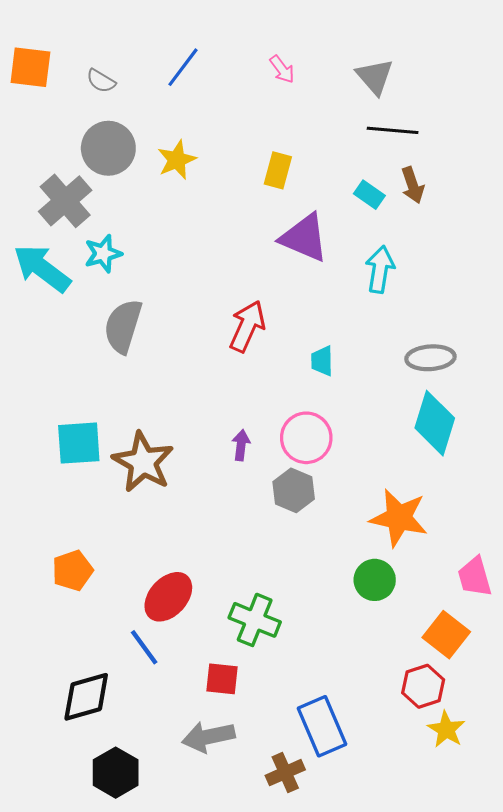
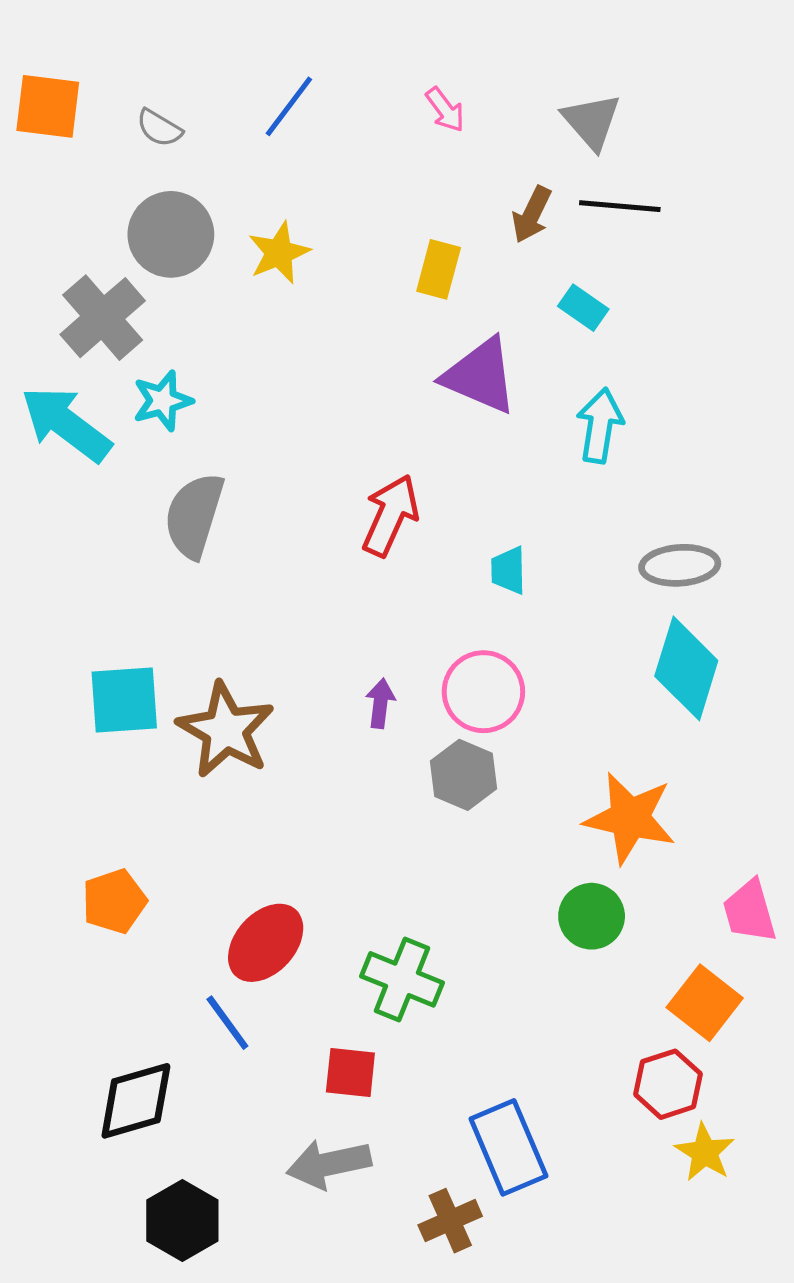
brown arrow: (413, 185) -> (532, 214), moved, turned 45

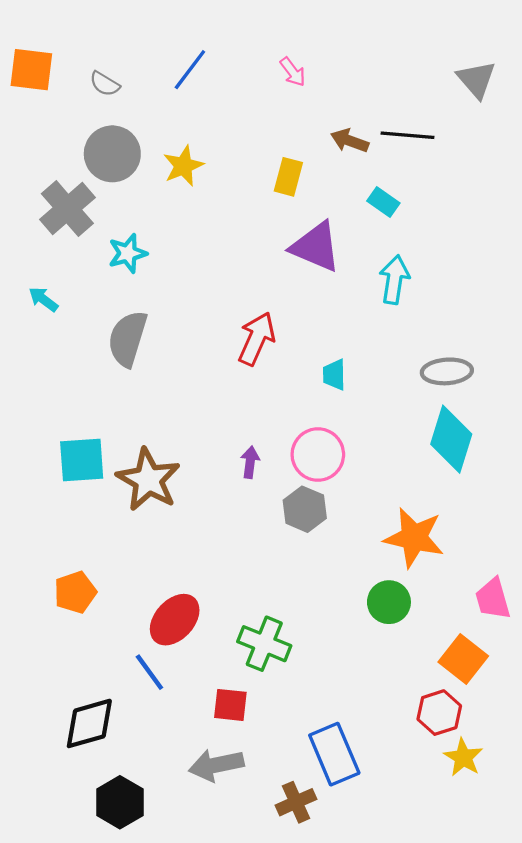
gray triangle: (592, 121) -> (476, 79), moved
brown arrow: (532, 214) -> (350, 141), turned 84
cyan star: (163, 401) -> (128, 253), moved
cyan arrow: (66, 424) -> (43, 299), moved, size x0.5

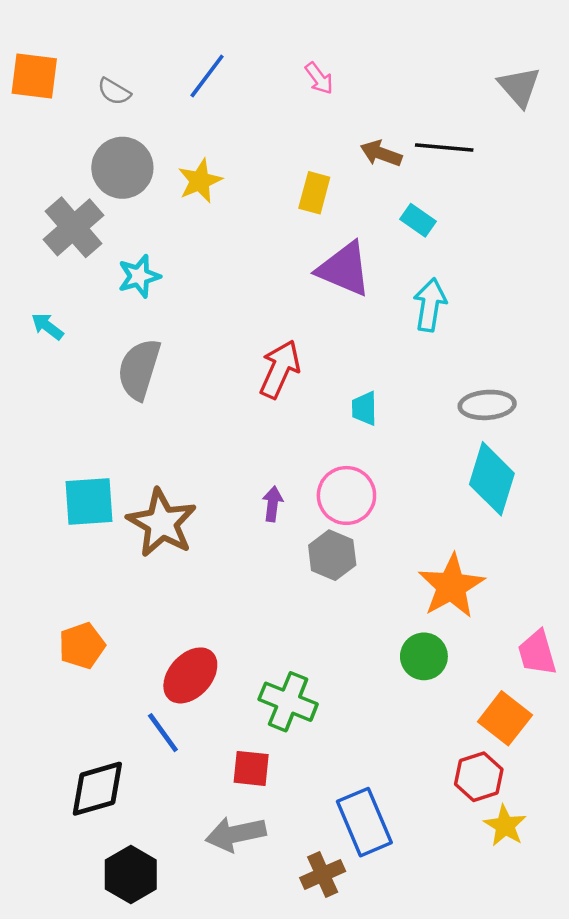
orange star: (414, 538) -> (451, 586), turned 30

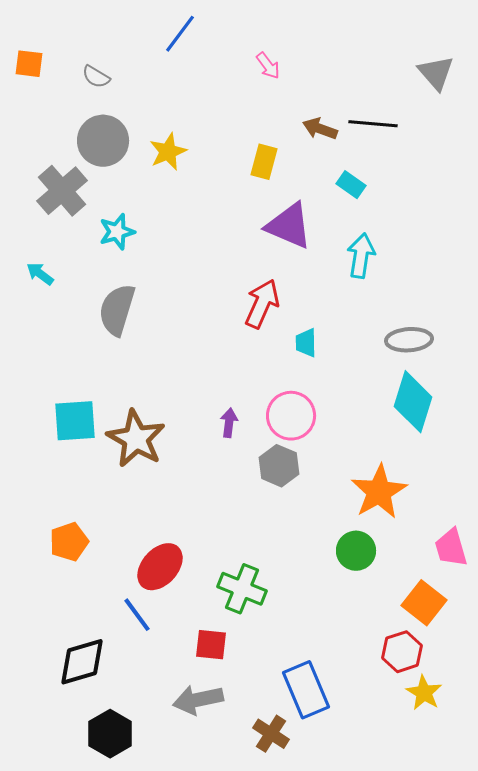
orange square: (34, 76) -> (29, 64), size x0.7
blue line: (207, 76) -> (180, 34), moved
red arrow: (280, 369) -> (262, 304), moved
brown cross: (323, 874) -> (271, 734), turned -33

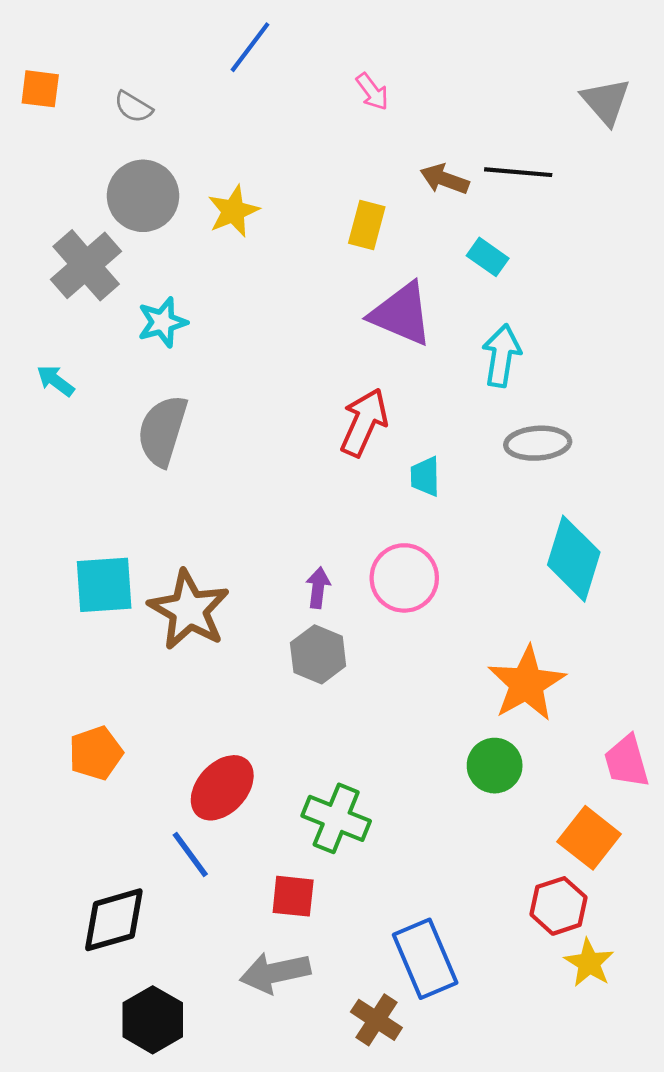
gray ellipse: (409, 340) -> (538, 443), moved
gray hexagon: (279, 466) -> (318, 654), moved

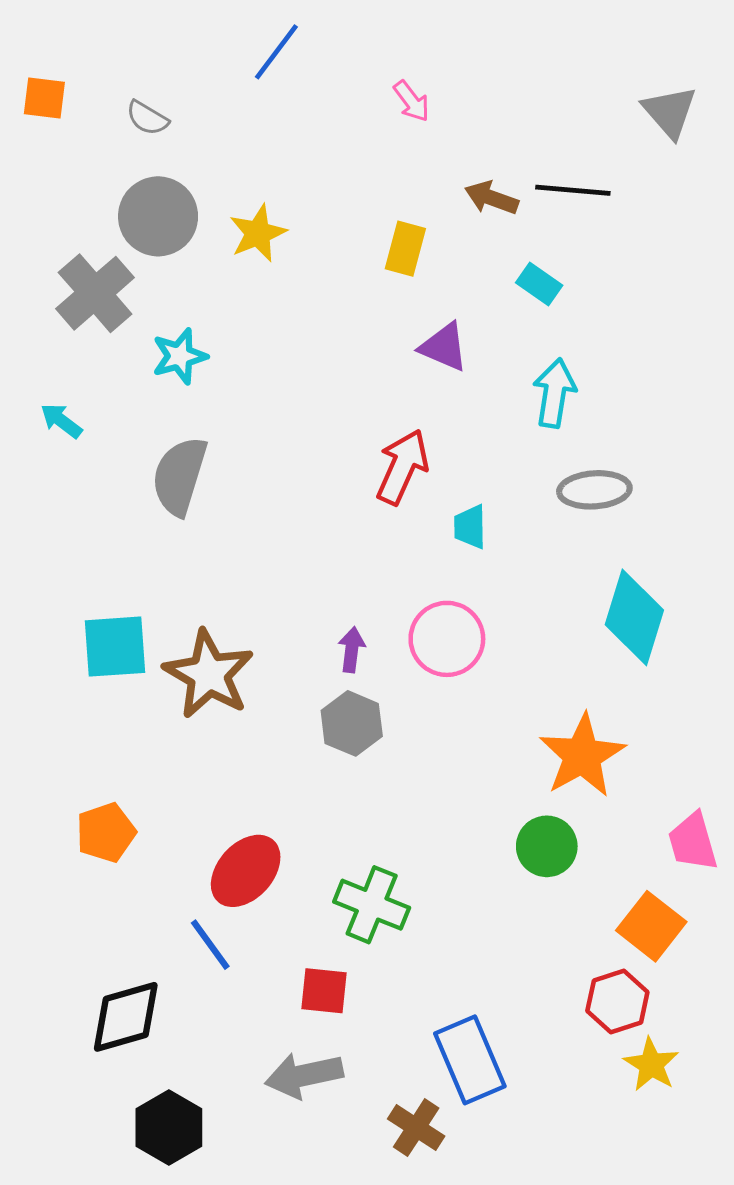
purple triangle: (401, 314) -> (444, 347), size x0.7

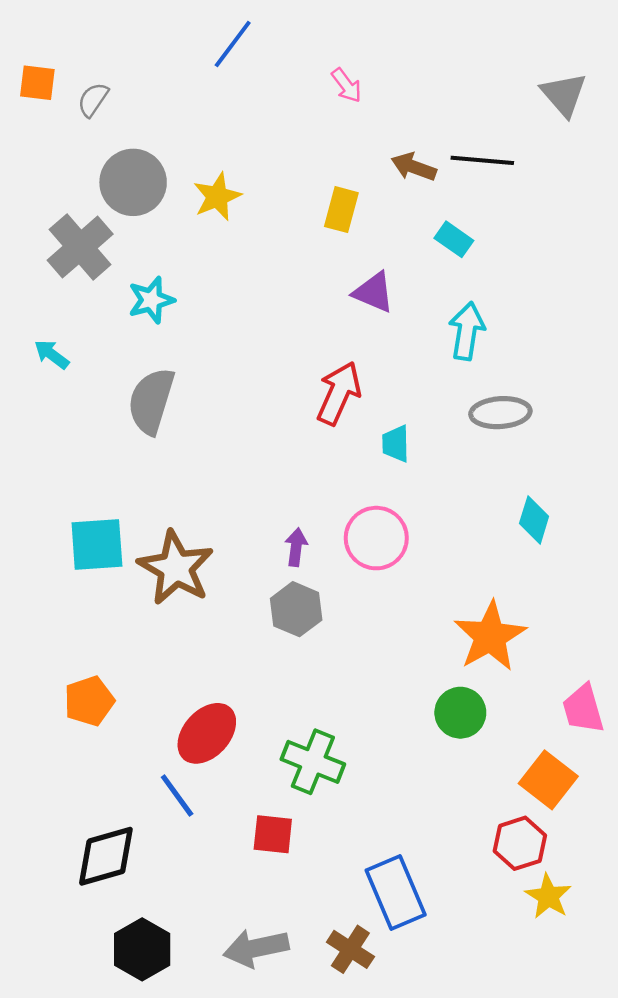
gray semicircle: (147, 118) -> (93, 100), moved, turned 93
cyan diamond: (634, 617) -> (534, 520), size x0.6
gray arrow: (304, 1075) -> (256, 948), moved

